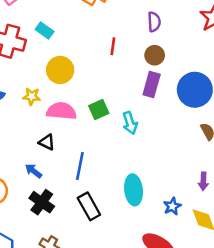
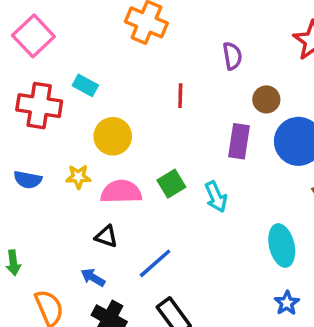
brown circle: (155, 55) -> (266, 99), moved
blue line: (80, 166) -> (155, 263), turned 44
cyan ellipse: (134, 190) -> (282, 246), moved

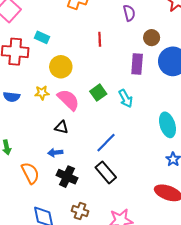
pink semicircle: (121, 192) -> (68, 100), turned 50
blue line: (155, 263) -> (106, 143), moved
blue arrow: (93, 277) -> (55, 153), turned -32

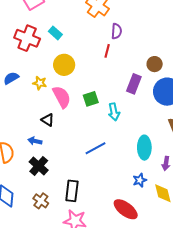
purple semicircle: (129, 13) -> (117, 31), moved
blue semicircle: (12, 97) -> (11, 78), turned 126
blue line: (106, 143) -> (95, 148), moved
black rectangle: (106, 172) -> (72, 191), moved, turned 30

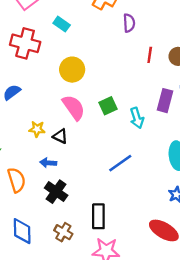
cyan rectangle: (55, 33) -> (62, 24), moved
red line: (107, 51) -> (150, 55), moved
yellow star: (40, 83) -> (37, 129), moved
purple rectangle: (134, 84) -> (165, 101), moved

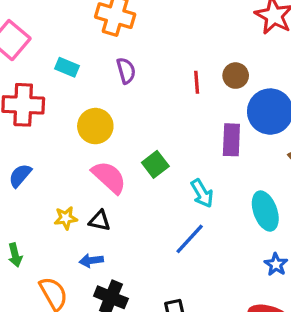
purple semicircle: (129, 23) -> (126, 71), moved
cyan arrow: (137, 118) -> (202, 193), moved

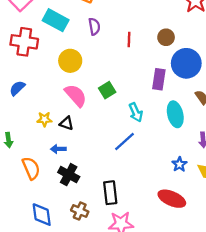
cyan rectangle: (67, 67) -> (56, 20), size x1.6
red line: (197, 82) -> (129, 40), moved
cyan ellipse: (265, 211) -> (175, 114), moved

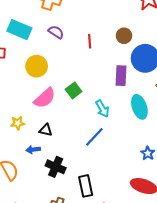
purple semicircle: (94, 26) -> (56, 32), turned -42
pink semicircle: (76, 95) -> (45, 98), turned 95
black triangle: (67, 123) -> (46, 130), moved
black cross: (69, 175) -> (56, 167), moved

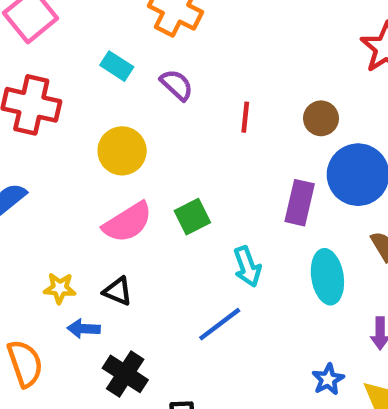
cyan rectangle: (19, 30) -> (117, 66), moved, size x0.6
yellow star: (18, 123) -> (60, 288), moved

